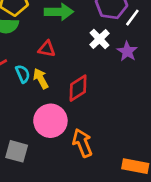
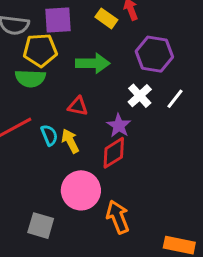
white line: (132, 18) -> (175, 99), moved
purple star: (127, 51) -> (119, 126), moved

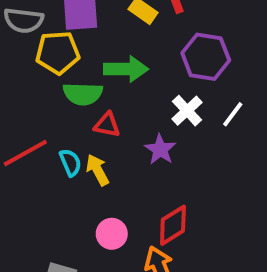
green semicircle: (30, 78) -> (83, 94), moved
red diamond: (114, 153) -> (173, 225), moved
pink circle: (81, 190) -> (112, 234), size x0.6

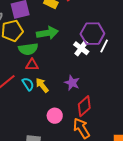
purple hexagon: (206, 57) -> (92, 34), moved
red triangle: (107, 125) -> (32, 65), moved
purple star: (160, 149) -> (72, 83), moved

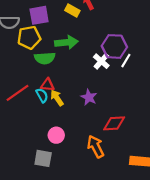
red triangle: (32, 65) -> (48, 85), moved
red diamond: (84, 106) -> (114, 123), moved, turned 35
pink circle: (55, 116) -> (56, 135), moved

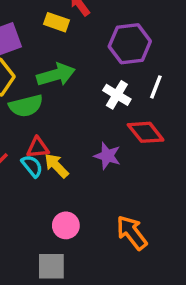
purple hexagon: (114, 46) -> (130, 44), moved
red diamond: (114, 123) -> (146, 132), moved, turned 65

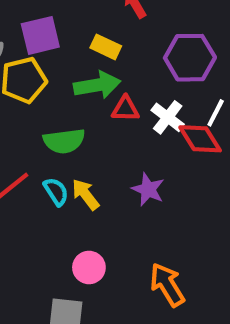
yellow rectangle: (56, 22) -> (106, 47), moved
green semicircle: (26, 106) -> (64, 141), moved
red diamond: (146, 132) -> (200, 139), moved
red triangle: (38, 148) -> (125, 109), moved

